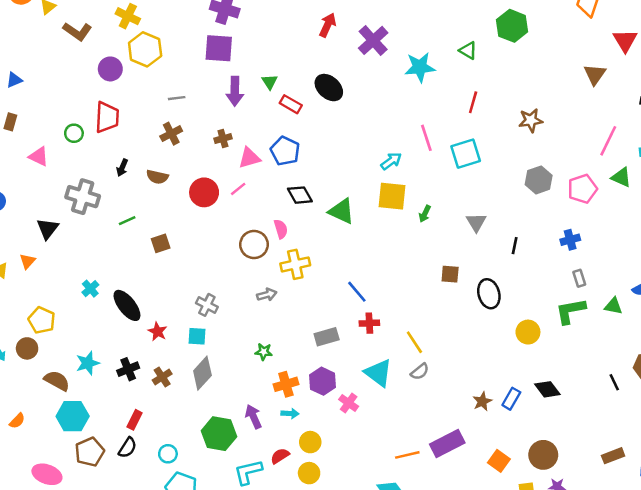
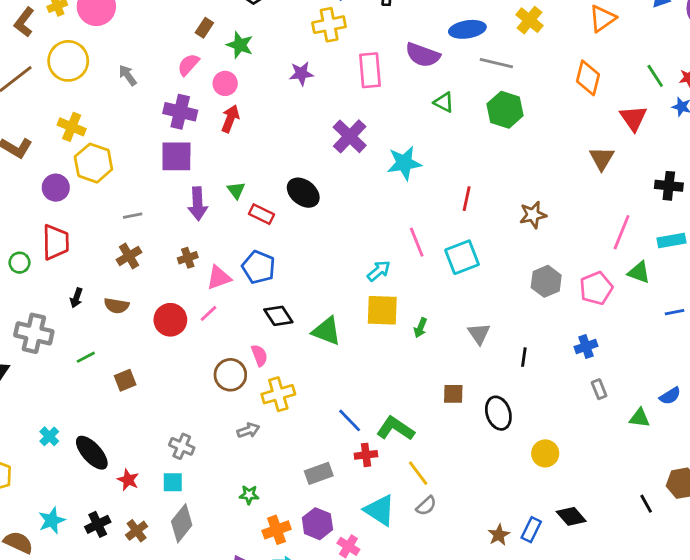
red arrow: (328, 25) -> (230, 119), moved
green triangle: (468, 50) -> (444, 102), moved
green L-shape: (570, 311) -> (395, 429), moved, turned 48

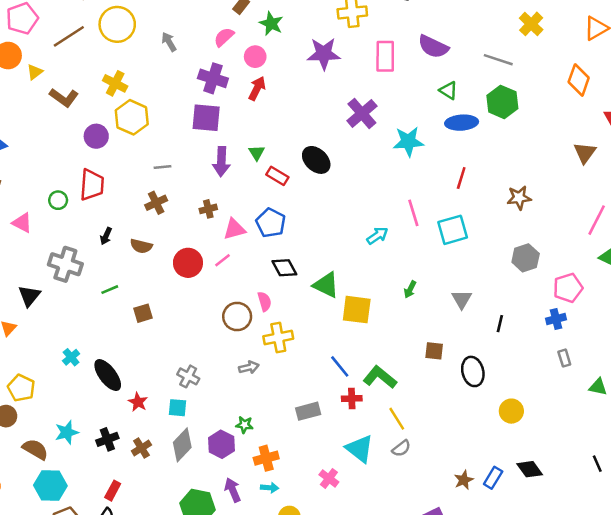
blue ellipse: (467, 29) -> (462, 123), moved
purple star: (301, 74) -> (324, 54), size x1.5
pink pentagon: (596, 288) -> (568, 288), moved
yellow square: (382, 310) -> (357, 310), moved
purple hexagon: (317, 524) -> (221, 444), moved

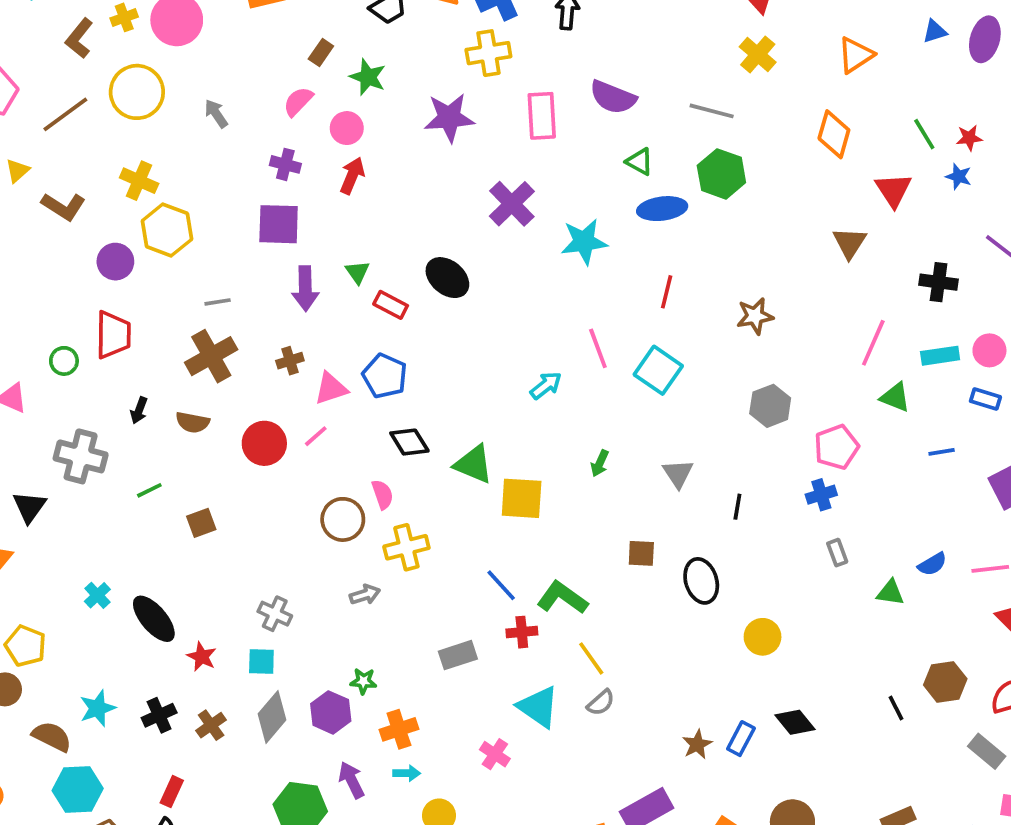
purple cross: (213, 78) -> (285, 164), size x0.7
brown cross: (156, 203) -> (211, 356), size x1.5
cyan square: (453, 230) -> (658, 370), turned -36

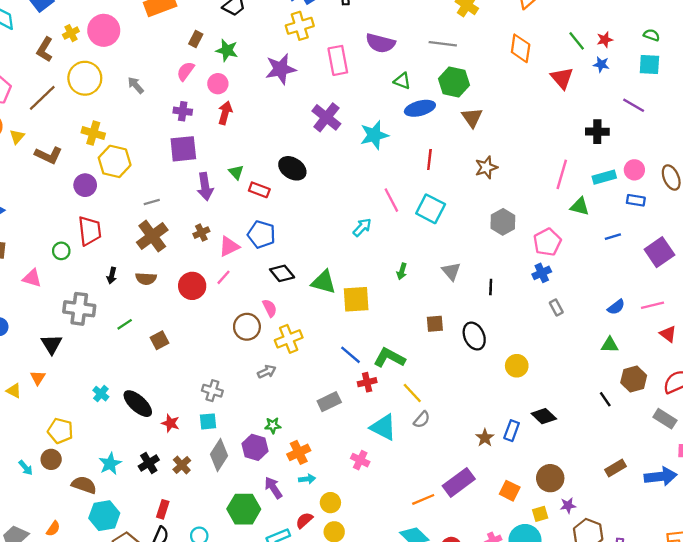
brown triangle: (850, 243) -> (472, 118), moved
green triangle: (890, 593) -> (610, 345), moved

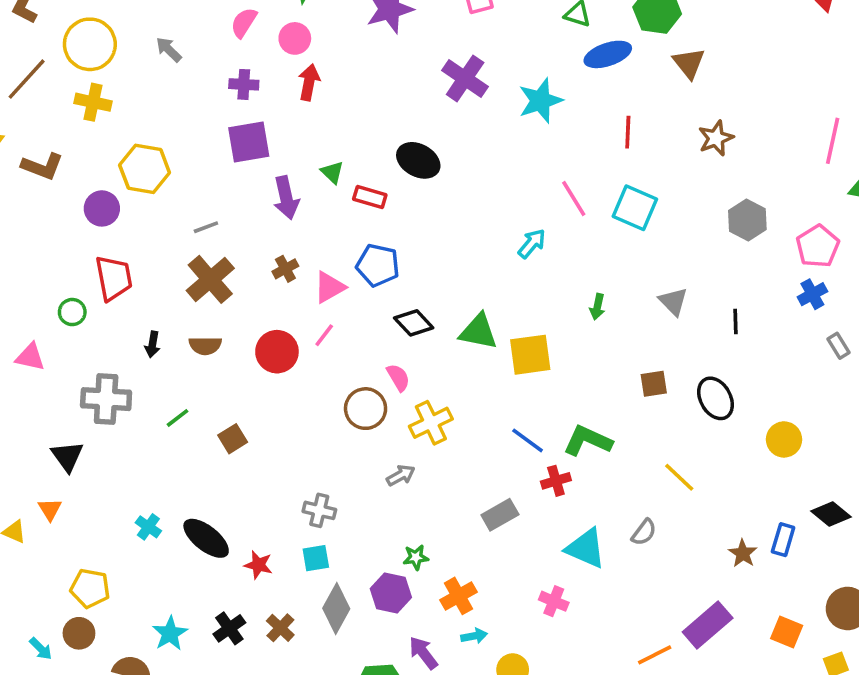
yellow cross: (93, 133) -> (93, 102), moved
yellow line: (412, 393) -> (679, 477), moved

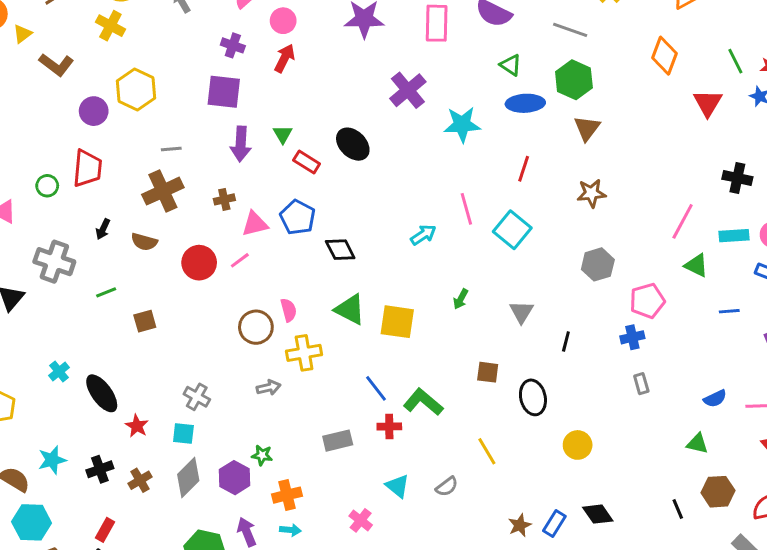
black diamond: (414, 323) -> (340, 250), moved
green triangle: (478, 332) -> (350, 309), moved
cyan triangle: (586, 548) -> (398, 486), size x0.7

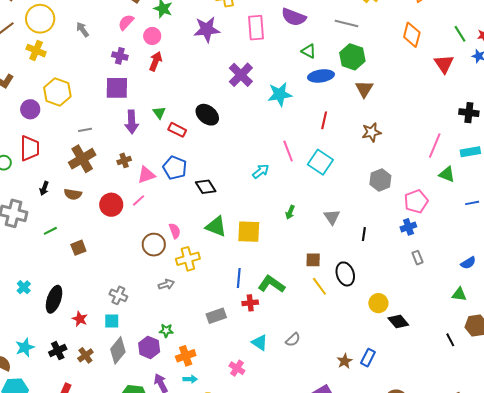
blue line: (376, 388) -> (239, 278), turned 48
black ellipse: (102, 393) -> (54, 299), turned 60
yellow line: (487, 451) -> (319, 286), moved
black diamond: (598, 514) -> (398, 321), moved

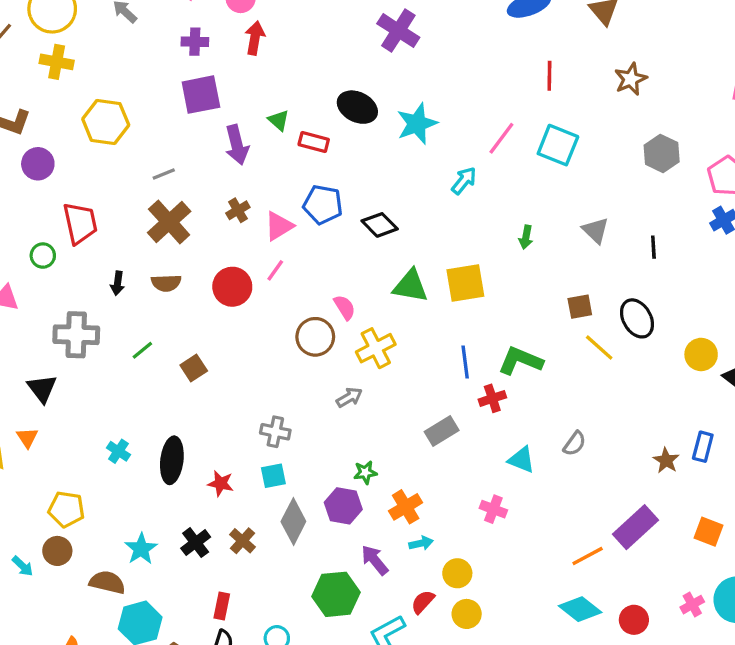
cyan star: (280, 94) -> (417, 124), moved
purple circle: (30, 109) -> (38, 164), moved
pink line: (288, 151) -> (501, 138), turned 70

